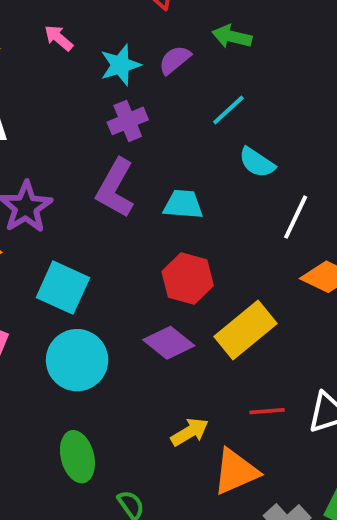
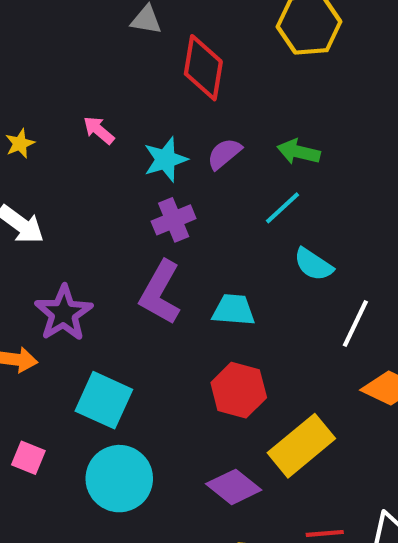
green arrow: (232, 37) -> (299, 152), moved
purple diamond: (169, 343) -> (234, 487), moved

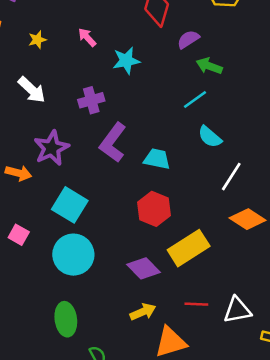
purple semicircle: (224, 154) -> (188, 39), moved
purple cross: (174, 220) -> (91, 100), moved

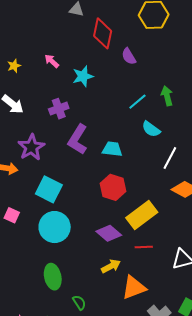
purple semicircle: (188, 39) -> (129, 56), turned -84
green arrow: (209, 66) -> (167, 96), moved, turned 60
red line: (196, 304) -> (144, 247), moved

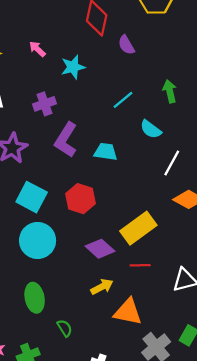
cyan line: (137, 102) -> (123, 100), moved
red hexagon: (113, 187) -> (81, 199), moved
orange triangle: (134, 288) -> (128, 312), turned 32

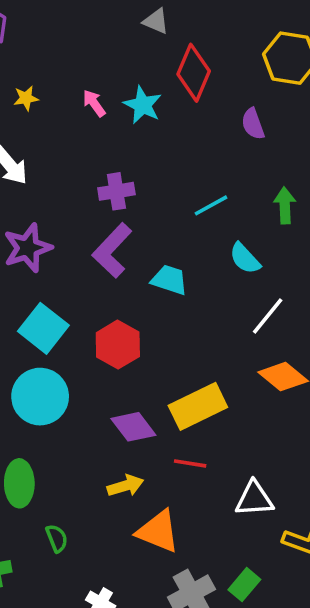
purple semicircle: (126, 45) -> (253, 124), moved
cyan star: (73, 67) -> (143, 105), moved, turned 30
purple cross: (45, 104) -> (116, 191), moved

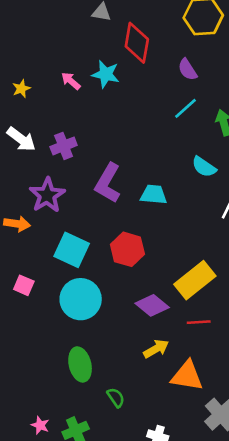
purple cross: (116, 191) -> (64, 146), moved
cyan line: (211, 205) -> (186, 108), moved

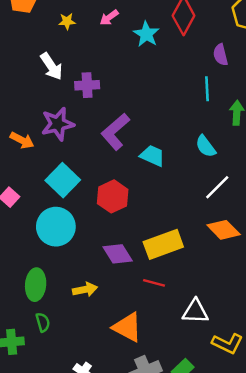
pink arrow: (71, 81) -> (109, 17), moved, turned -96
cyan line: (186, 108) -> (207, 89), turned -70
yellow arrow: (156, 349) -> (85, 290), moved
green semicircle: (116, 398) -> (43, 322), moved

